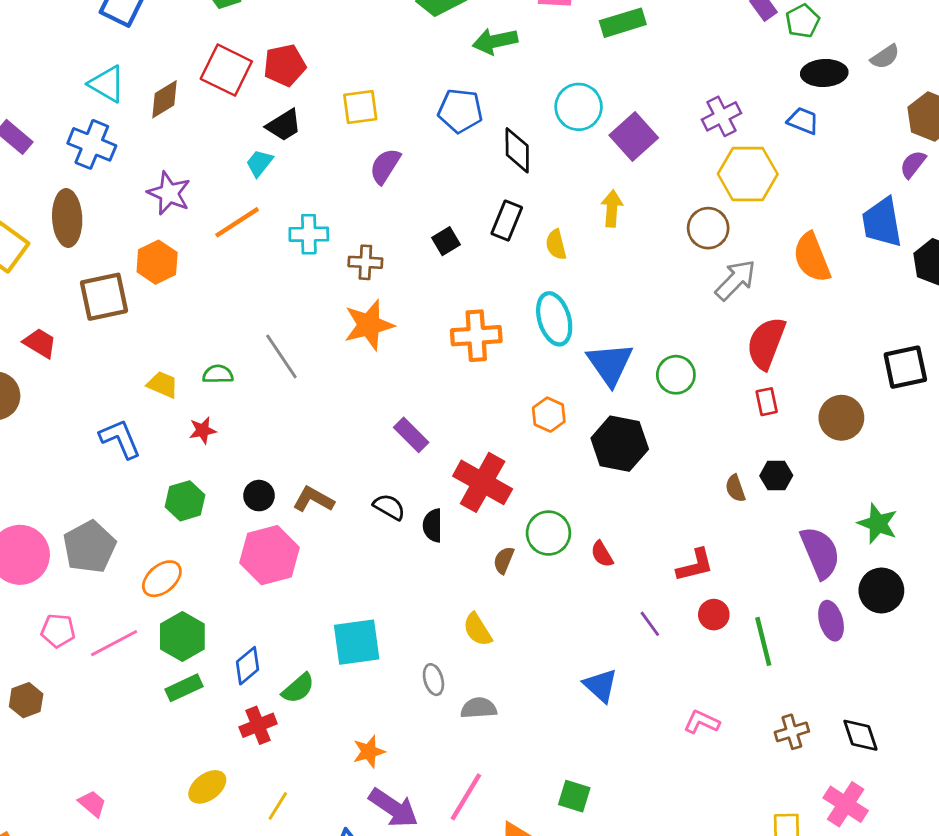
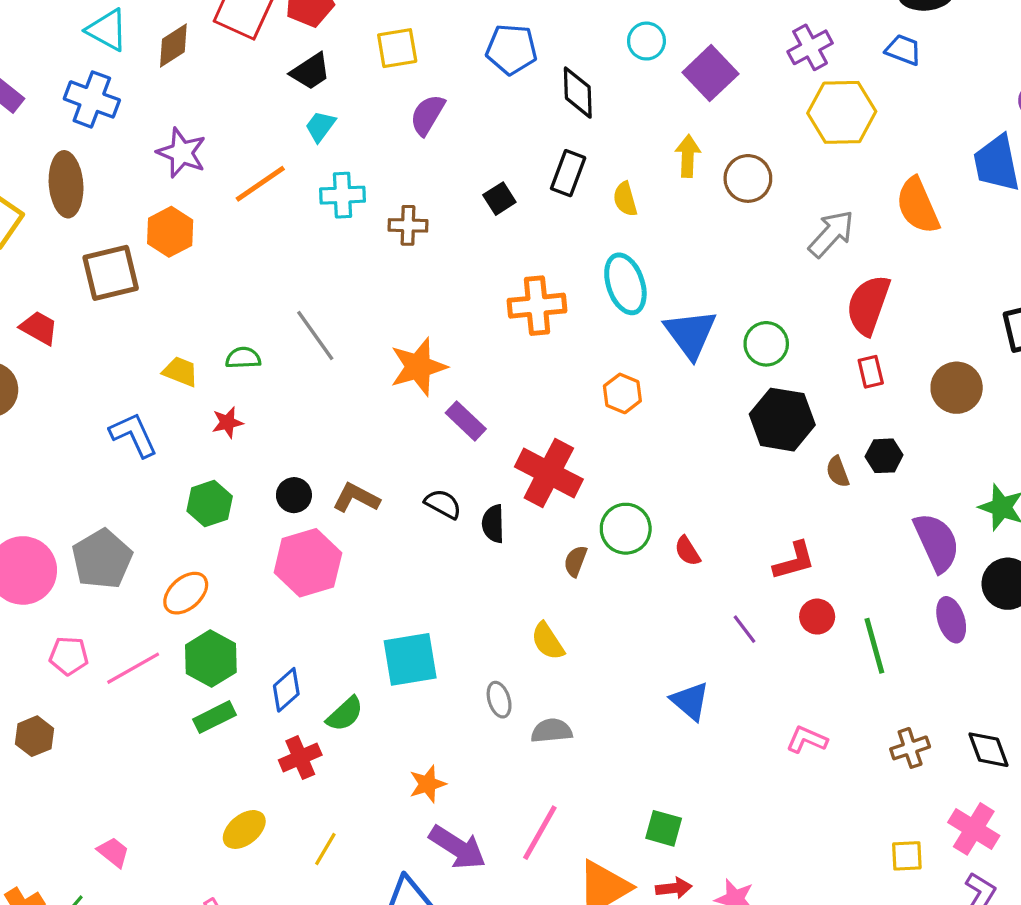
cyan circle: (579, 107) -> (646, 41), size x0.7
cyan trapezoid: (259, 163) -> (320, 126), moved
brown circle: (708, 228) -> (748, 178), moved
orange star: (369, 325) -> (418, 367), moved
black hexagon: (620, 444) -> (782, 420), moved

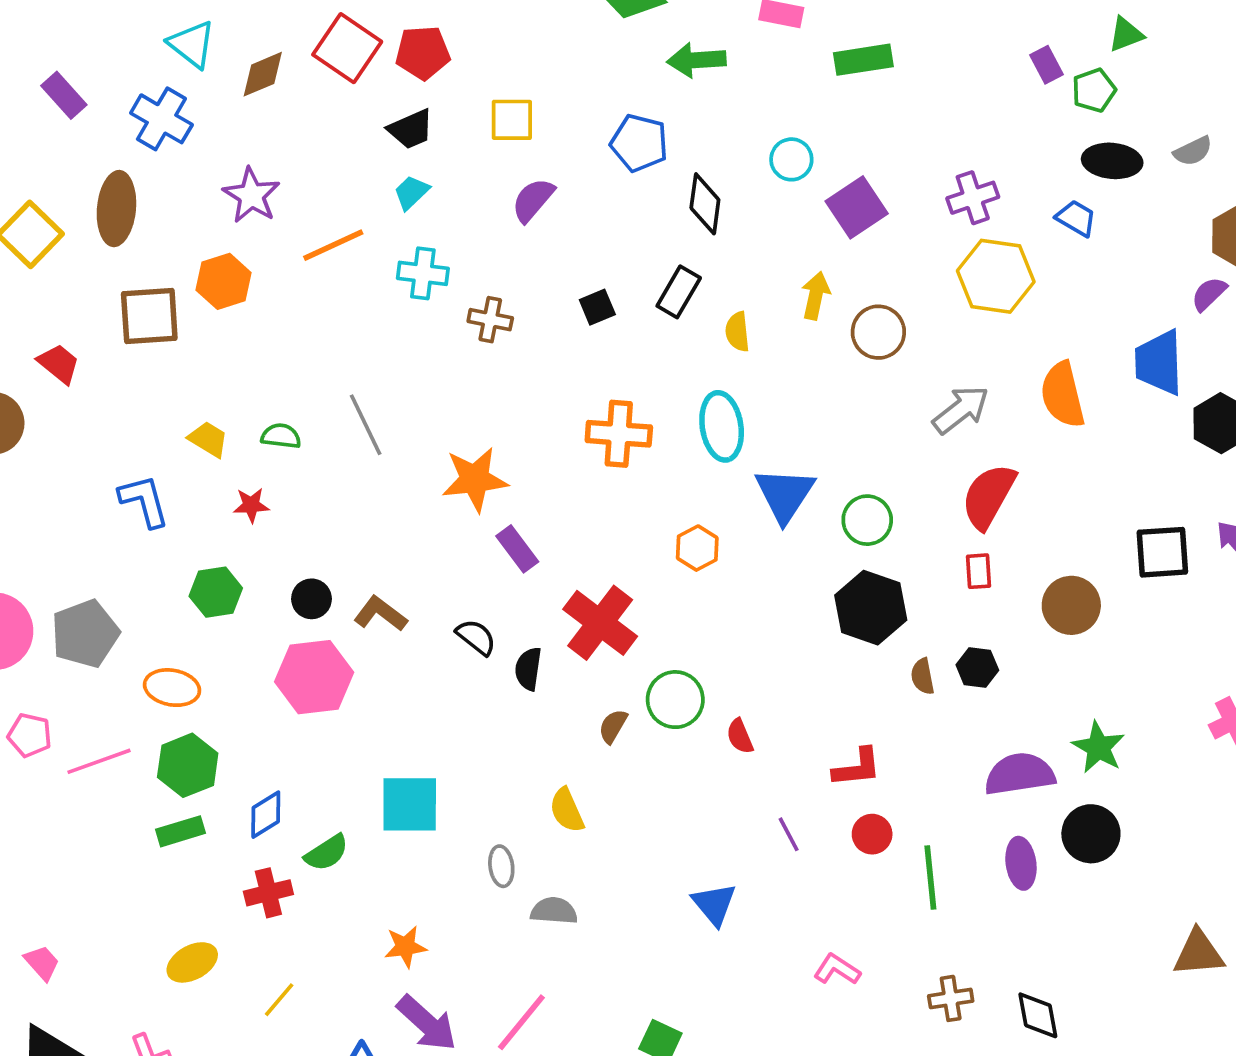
purple semicircle: (937, 542) -> (1020, 774), turned -84
orange ellipse: (186, 593) -> (172, 688), turned 42

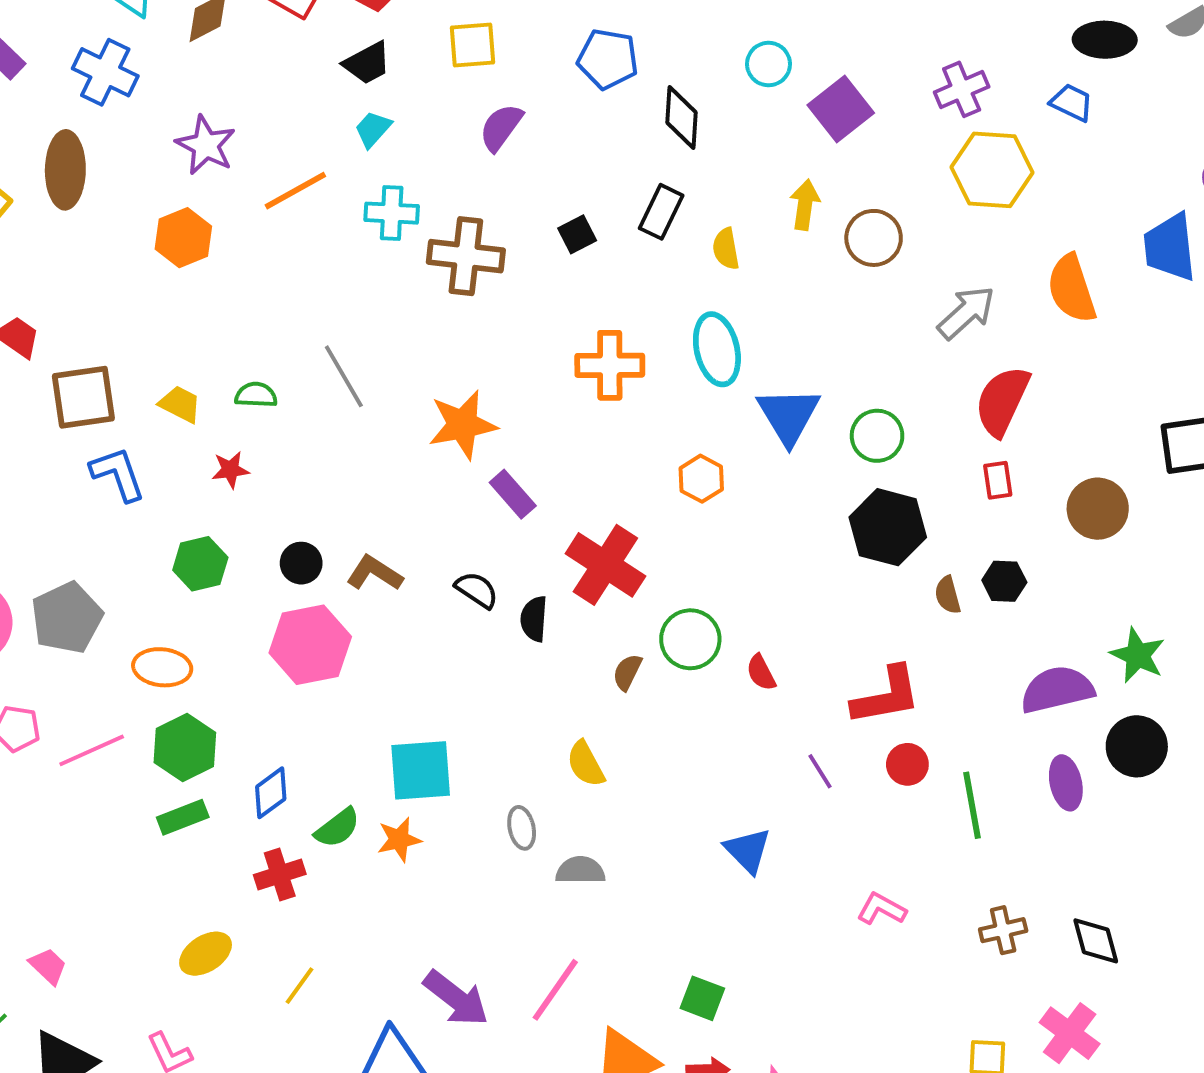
brown square: (149, 316) -> (83, 397), moved
brown cross: (490, 320) -> (466, 256), size x1.6
red L-shape: (857, 768) -> (886, 696), size x1.4
orange star: (405, 947) -> (399, 839), moved

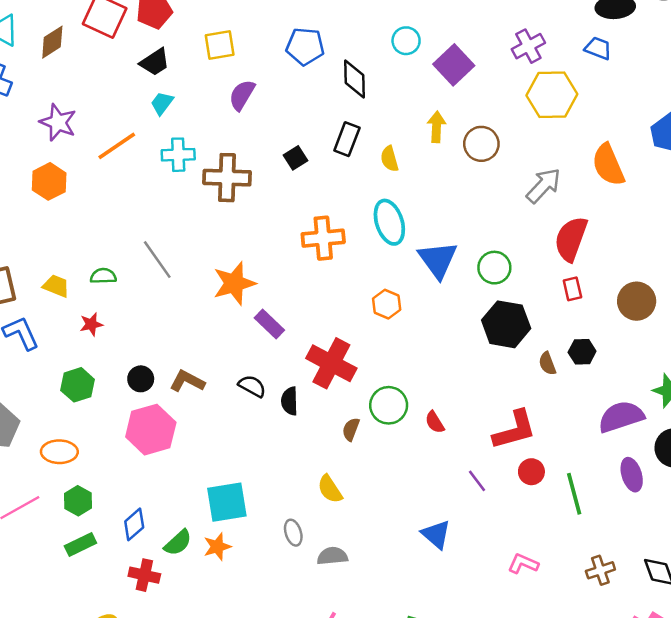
green hexagon: (185, 747) -> (78, 501), size x0.7
red cross: (280, 875) -> (144, 575), turned 36

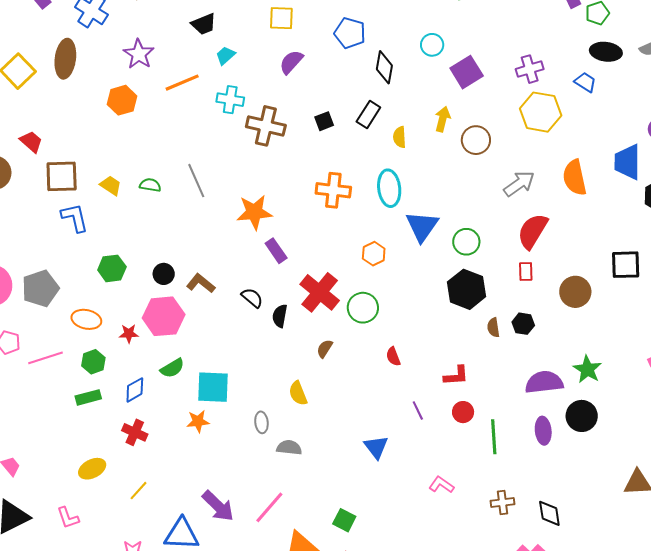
black trapezoid: (155, 62) -> (204, 24), moved
red star: (91, 324) -> (129, 334), moved
green circle: (389, 405) -> (363, 308), moved
red L-shape: (514, 430) -> (456, 376), size x0.7
green semicircle: (178, 543) -> (172, 368), moved

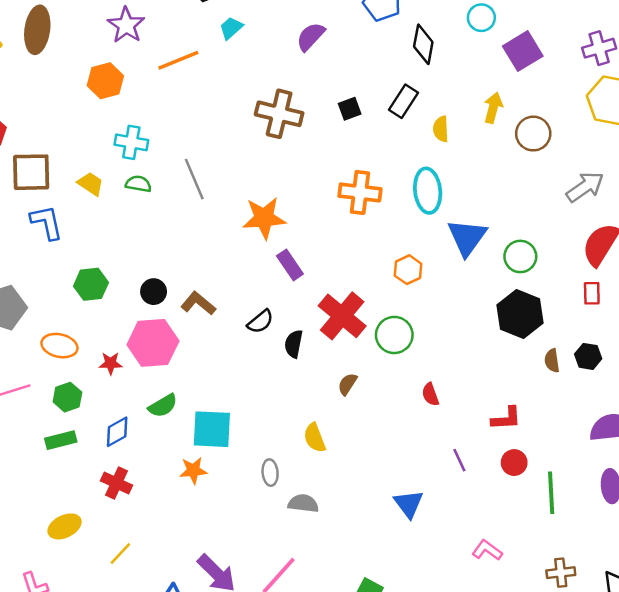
cyan cross: (230, 100) -> (131, 142), moved
black semicircle: (252, 298) -> (260, 322), turned 100

